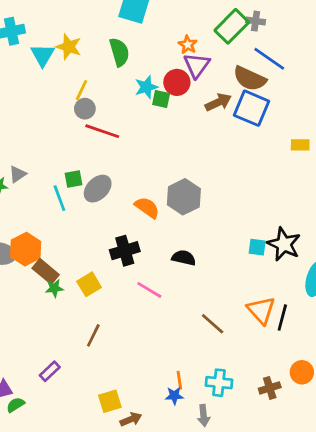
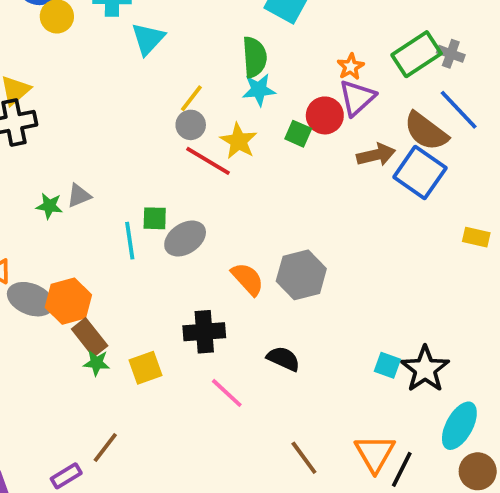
yellow star: (69, 47) -> (239, 141), moved
cyan star: (146, 87) -> (259, 90), moved
brown line: (93, 335) -> (105, 447), moved

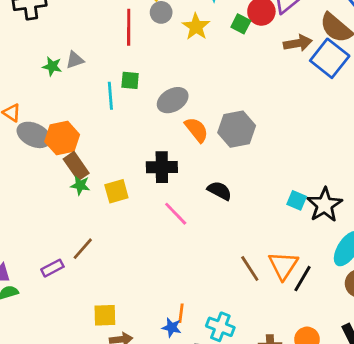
red line: (208, 161) -> (129, 27), moved, turned 56
gray ellipse: (185, 238) -> (173, 100), moved
brown line: (304, 458) -> (250, 269), moved

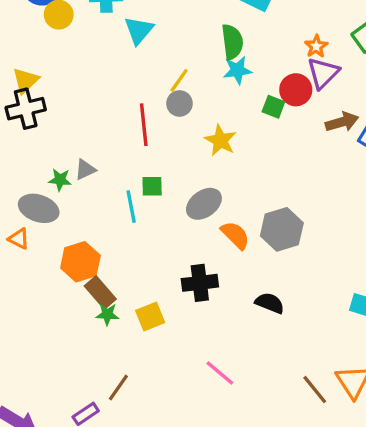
yellow star: (196, 27) -> (220, 140), moved
gray ellipse: (34, 135) -> (39, 208), moved
pink line: (176, 214) -> (220, 373), moved

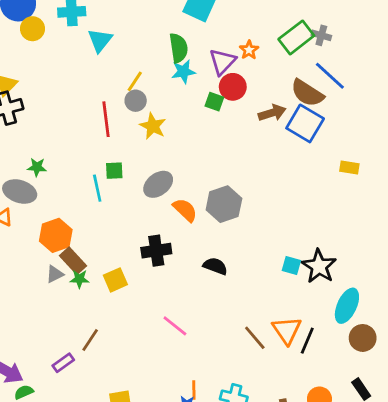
purple triangle: (323, 73) -> (222, 62), moved
yellow star: (220, 140) -> (153, 126), moved
gray triangle: (85, 170) -> (55, 274), moved

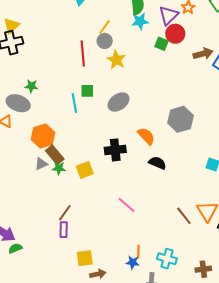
gray hexagon: (224, 204) -> (180, 119), moved
orange semicircle: (185, 210) -> (146, 136), moved
purple rectangle: (63, 363) -> (64, 230), moved, turned -56

